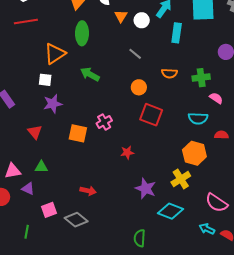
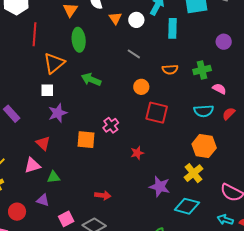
red line: (26, 22) -> (35, 34), moved, turned -70
red semicircle: (221, 135) -> (229, 114), moved, turned -40
pink triangle: (13, 171) -> (32, 165), moved

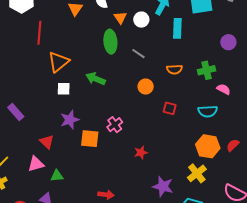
green ellipse: (79, 40) -> (110, 42), moved
white square: (47, 90) -> (64, 89), moved
purple star: (58, 113) -> (70, 120), moved
red square: (157, 113) -> (170, 108), moved, size x0.6
red semicircle: (229, 114) -> (233, 145), moved

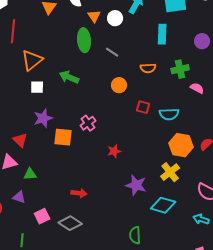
cyan rectangle: (177, 28) -> (162, 34), moved
cyan semicircle: (208, 111) -> (169, 114), moved

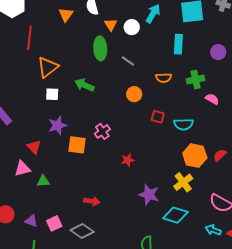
purple triangle: (19, 197) -> (31, 221), moved

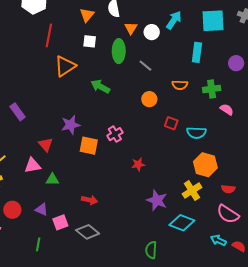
white square: (52, 94) -> (90, 41), moved
red semicircle: (220, 155) -> (228, 189), moved, turned -136
red arrow: (92, 201) -> (90, 200), moved
purple triangle: (31, 221) -> (41, 209), moved

